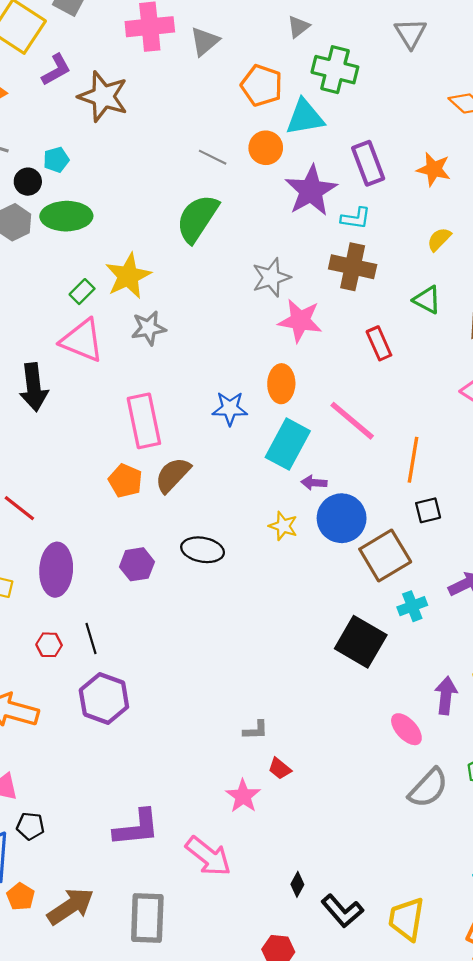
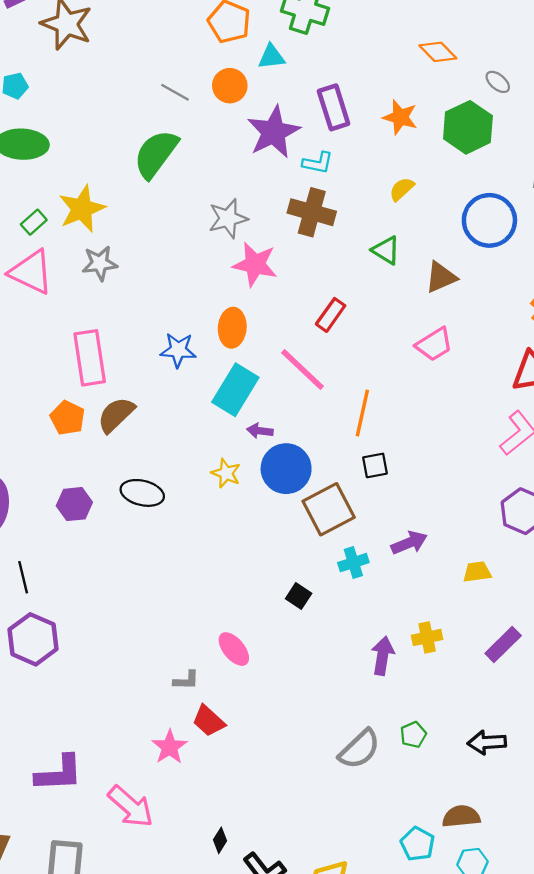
cyan triangle: (305, 117) -> (271, 57), size x0.7
red rectangle: (379, 343) -> (331, 315), moved, turned 56
black square: (361, 642) -> (299, 596), size x0.5
pink ellipse: (406, 729) -> (234, 649), moved
red trapezoid: (280, 769) -> (209, 721), size x1.4

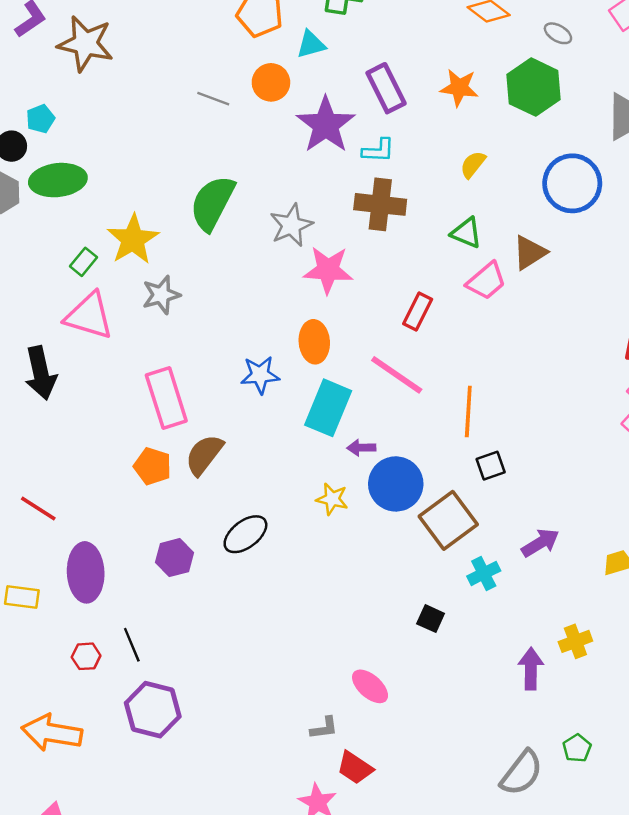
green semicircle: (156, 154) -> (212, 203), moved
pink trapezoid: (434, 344) -> (486, 281), moved
black ellipse: (142, 493) -> (245, 534), turned -42

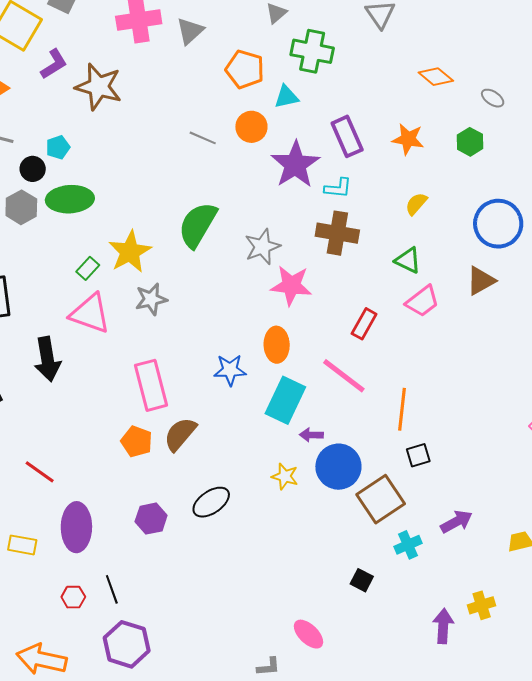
green hexagon: (534, 87) -> (470, 142), size x0.6
brown triangle: (530, 253) -> (481, 281), moved

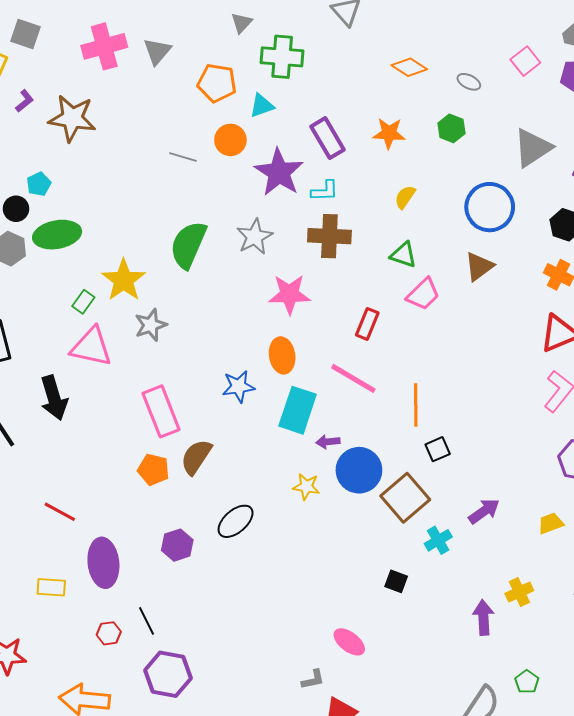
purple L-shape: (54, 64) -> (25, 101), size x0.7
gray star: (262, 247) -> (255, 237), moved

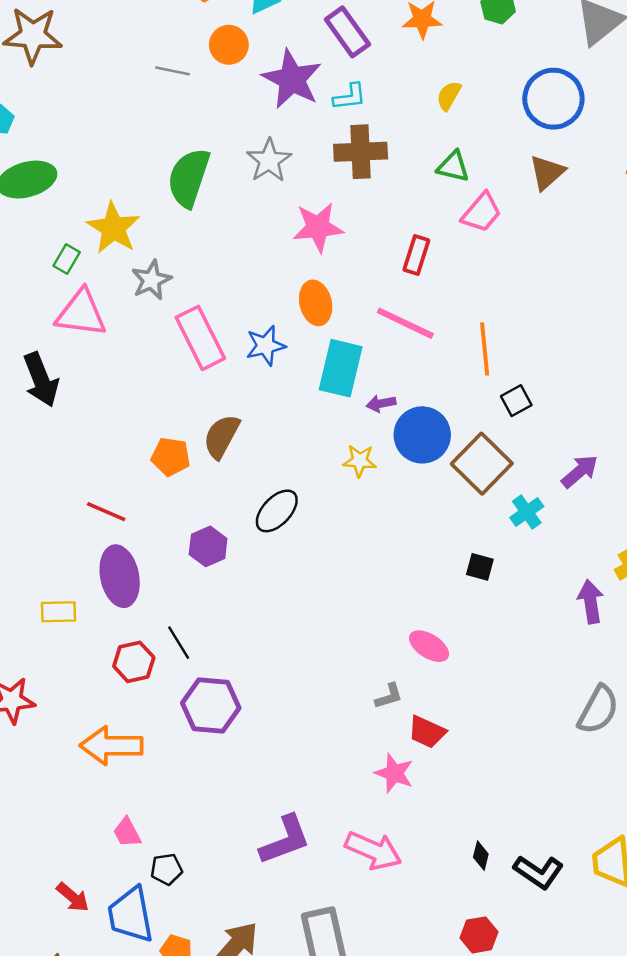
pink rectangle: (161, 411) -> (200, 338), moved
red line: (60, 512) -> (106, 512), moved
red hexagon: (109, 633) -> (134, 662), size x1.4

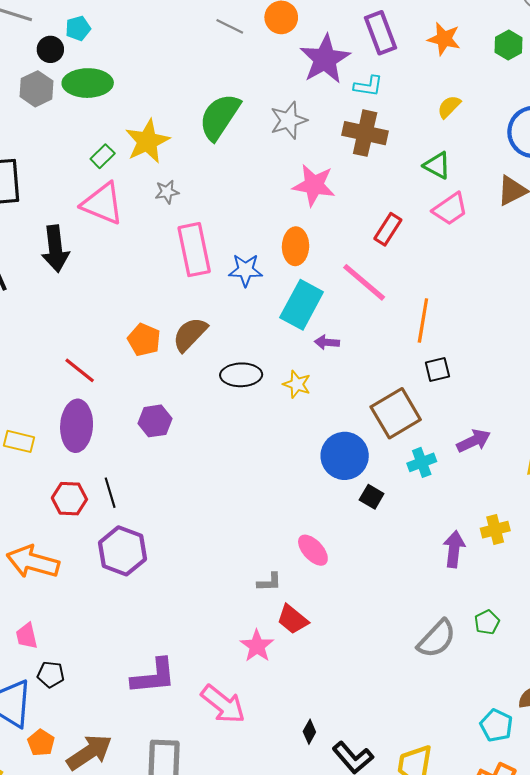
gray star: (151, 280) -> (167, 192), size x0.7
blue circle: (422, 435) -> (345, 456), moved
black ellipse: (277, 511) -> (241, 375), moved, turned 30

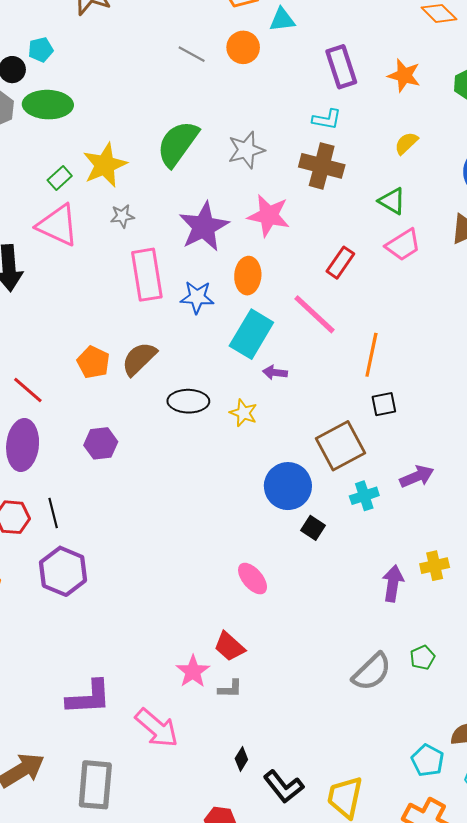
purple star: (325, 59) -> (204, 227), moved
gray L-shape: (269, 582) -> (230, 689), moved

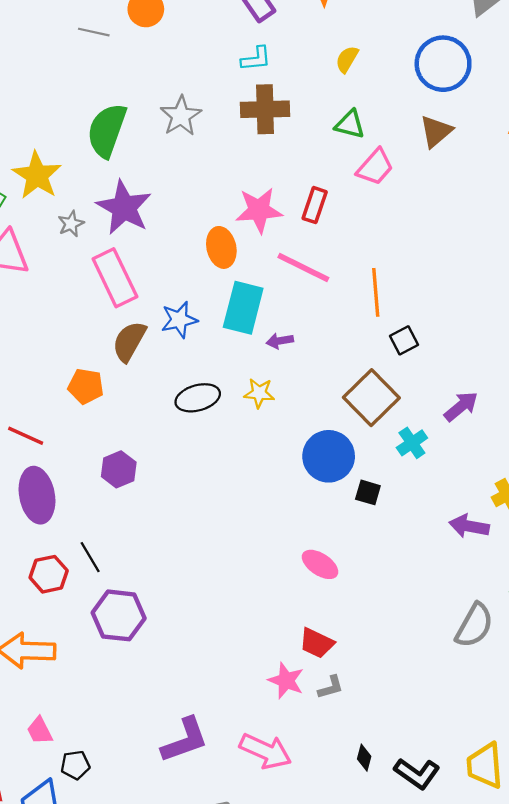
pink star: (269, 216) -> (259, 210), moved
purple star: (204, 227) -> (124, 207), moved
blue star: (197, 297) -> (179, 320), moved
brown semicircle: (139, 359) -> (129, 341), moved
purple arrow: (393, 583) -> (469, 526), turned -72

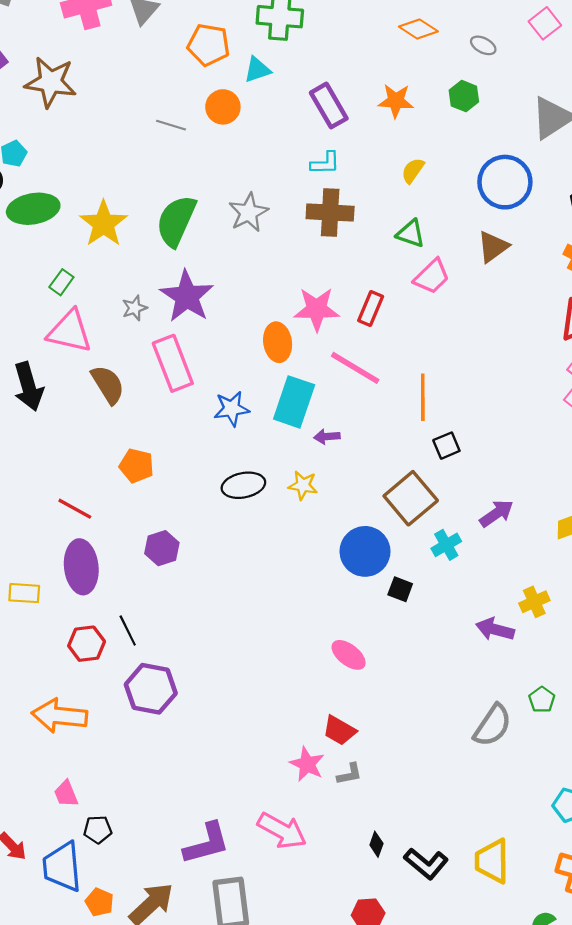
yellow star: (37, 175) -> (103, 224), moved
brown semicircle: (129, 341) -> (108, 384), moved, turned 114
purple L-shape: (185, 740) -> (207, 844), moved

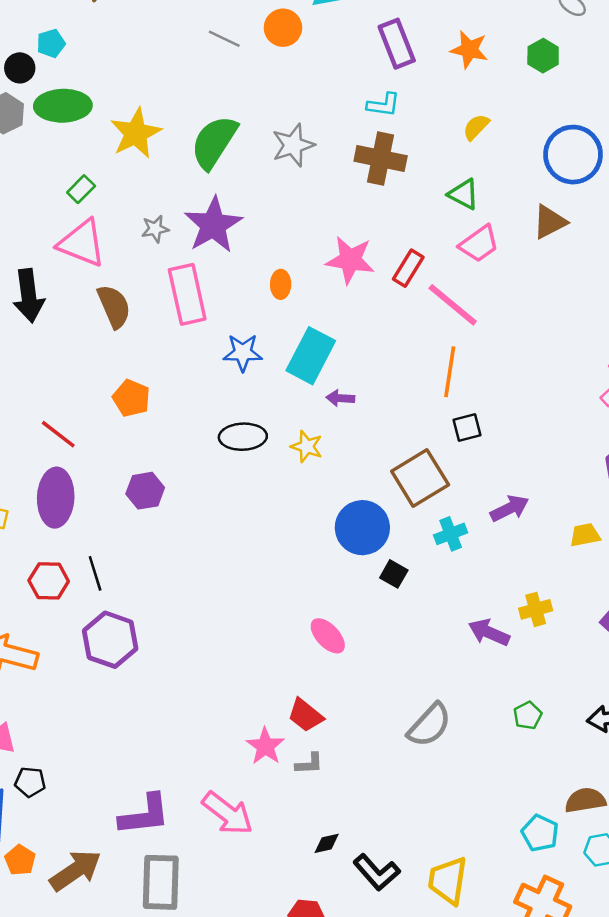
orange ellipse: (278, 342) -> (281, 284), moved, size x0.7
pink line: (355, 368) -> (453, 305), moved
gray semicircle: (492, 725) -> (429, 725), moved
black diamond: (376, 844) -> (327, 843), turned 50

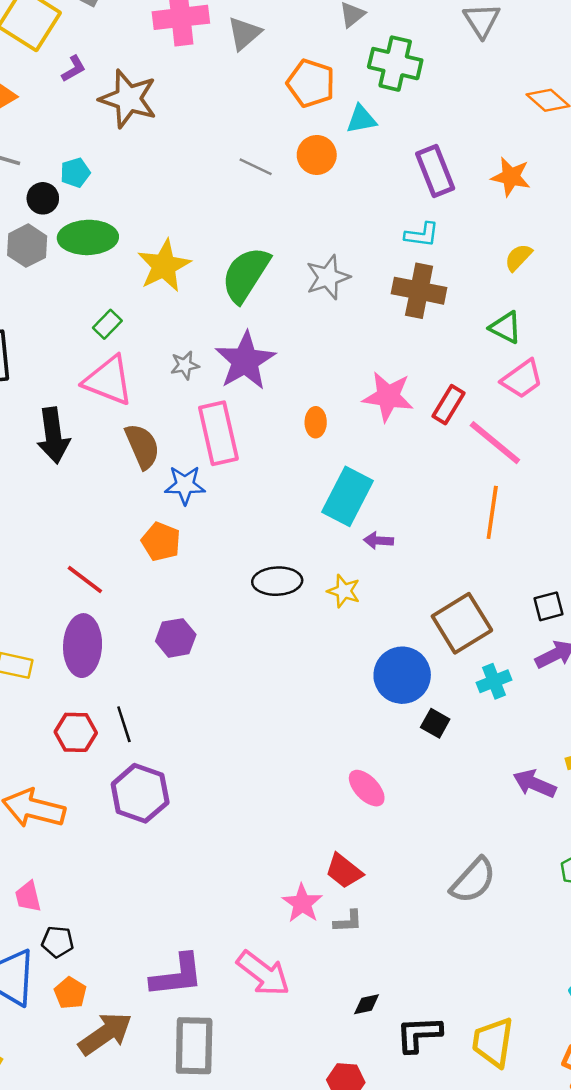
blue star: (243, 353) -> (185, 485), moved
black square: (467, 427) -> (548, 606), moved
orange pentagon: (20, 860) -> (70, 993), moved
black L-shape: (377, 872) -> (419, 1034), turned 129

